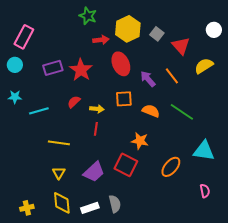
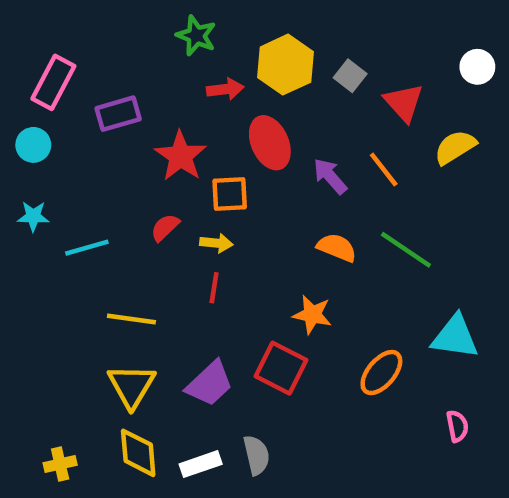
purple rectangle: (53, 68) -> (118, 114), moved
orange square: (124, 99) -> (230, 194), moved
yellow triangle: (59, 173) -> (131, 386), size x1.6

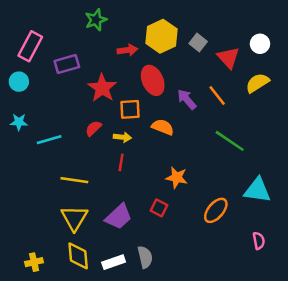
green star: (196, 36) -> (96, 20), moved, turned 30
white circle: (477, 67) -> (260, 44), moved
orange semicircle: (337, 248) -> (163, 127), moved
red square: (281, 368) -> (159, 208), size x0.6

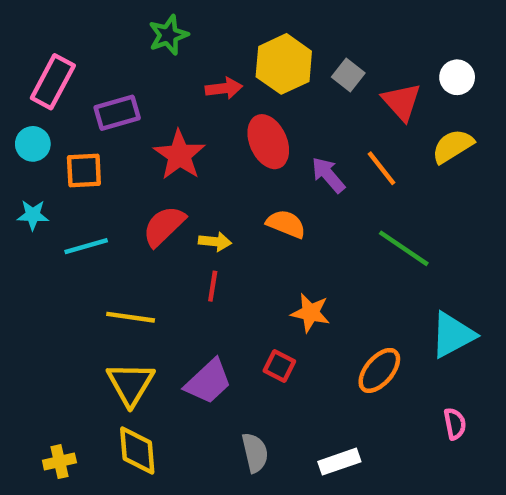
orange square: (130, 109) -> (84, 171), moved
red semicircle: (93, 128) -> (164, 226), size x1.5
cyan triangle: (257, 190) -> (453, 335), turned -36
white rectangle: (114, 262) -> (339, 462), moved

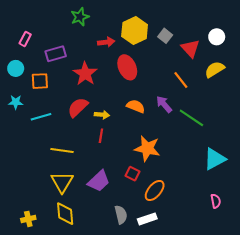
pink rectangle: (53, 82) -> (25, 39), size x0.6
purple arrow: (328, 175) -> (164, 104), moved
orange star: (310, 313) -> (147, 148), size x1.4
orange ellipse: (379, 370) -> (155, 191), moved
white rectangle: (339, 462) -> (147, 219), moved

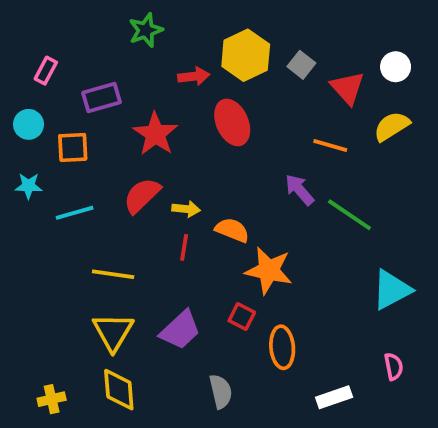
orange line: (181, 80) -> (330, 146), turned -36
orange semicircle: (136, 106) -> (232, 230), moved
orange ellipse: (155, 191) -> (282, 347), turned -45
white rectangle: (147, 219) -> (334, 397), moved

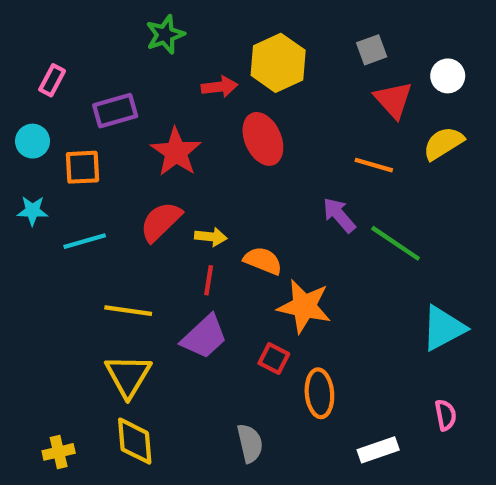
gray square: (301, 65) -> (372, 50), moved, turned 32
purple trapezoid: (180, 330) -> (204, 337), moved

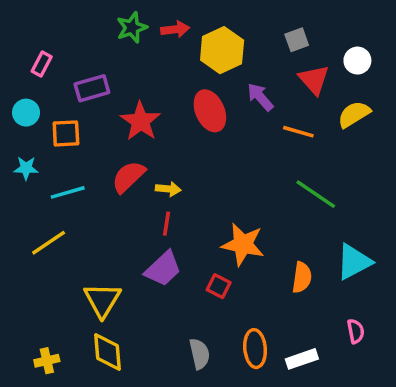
red arrow: (219, 87) -> (175, 29), moved
purple arrow: (339, 215) -> (260, 97), moved
orange semicircle: (263, 261) -> (302, 277), moved, turned 76
yellow line: (128, 311) -> (49, 243), moved, turned -42
orange ellipse: (319, 393) -> (255, 349), moved

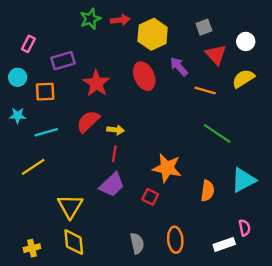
white rectangle: (302, 359) -> (224, 244), moved

